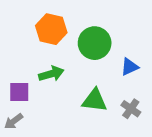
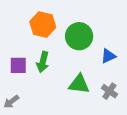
green arrow: (51, 74) -> (43, 62), turned 120
purple square: (19, 92) -> (18, 65), moved

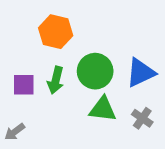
green circle: (79, 36) -> (95, 71), moved
blue triangle: (108, 56) -> (141, 73), size x1.5

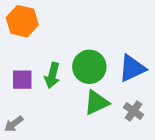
orange hexagon: (56, 32) -> (22, 21), moved
green triangle: (103, 109) -> (96, 102), turned -32

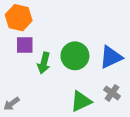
purple square: (22, 80) -> (25, 45), moved
green triangle: (96, 102) -> (81, 101), moved

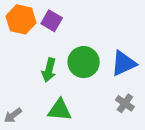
purple square: (25, 45) -> (52, 21), moved, turned 30
green triangle: (81, 101) -> (60, 110), moved, turned 30

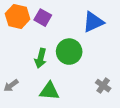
blue triangle: (124, 63) -> (93, 22), moved
gray arrow: (13, 115) -> (11, 86), moved

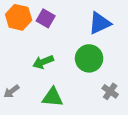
green circle: (69, 52) -> (89, 58), moved
green arrow: (41, 58) -> (43, 62), turned 54

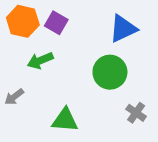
green arrow: (43, 62) -> (40, 61), moved
gray arrow: (11, 91) -> (14, 97), moved

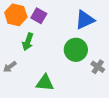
green arrow: (40, 61) -> (28, 42), turned -48
gray cross: (136, 113) -> (98, 67), moved

